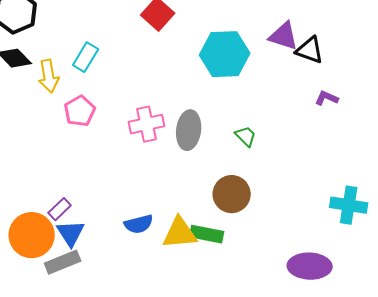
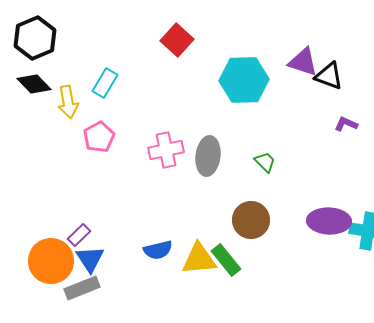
green rectangle: (207, 234) -> (226, 260), turned 40
purple ellipse: (310, 266) -> (329, 221), moved

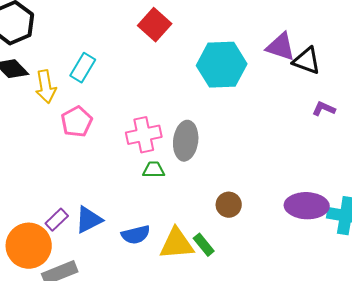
green trapezoid: (265, 162) -> (154, 170), moved, turned -45
brown circle: (251, 220) -> (229, 205), size x0.7
blue triangle: (90, 259) -> (89, 220), moved, turned 36
green rectangle: (226, 260) -> (204, 245), size x0.7

